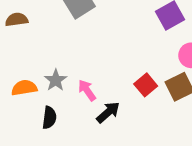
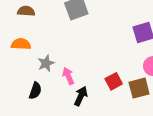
orange semicircle: (24, 88) -> (21, 44), moved
black arrow: (108, 112) -> (81, 96), turned -36

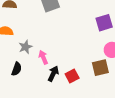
red square: (114, 81) -> (72, 76), moved

